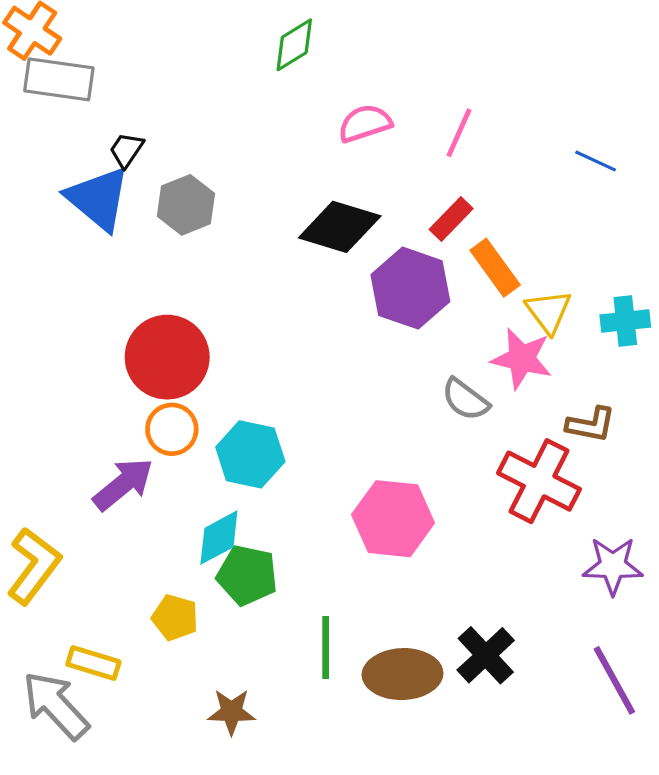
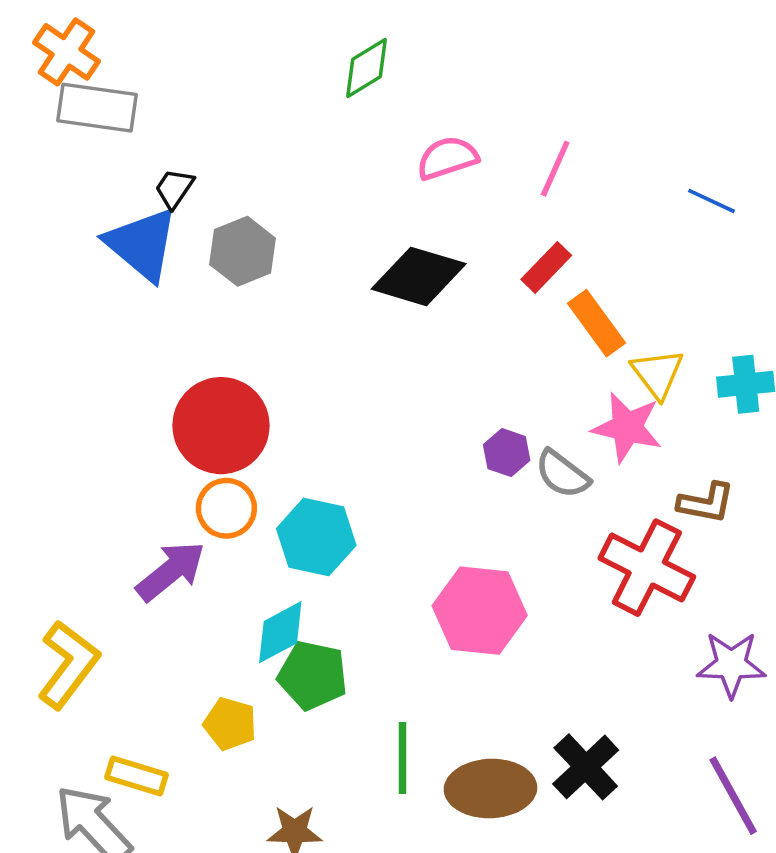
purple hexagon: (410, 288) -> (507, 453), moved, size x0.5

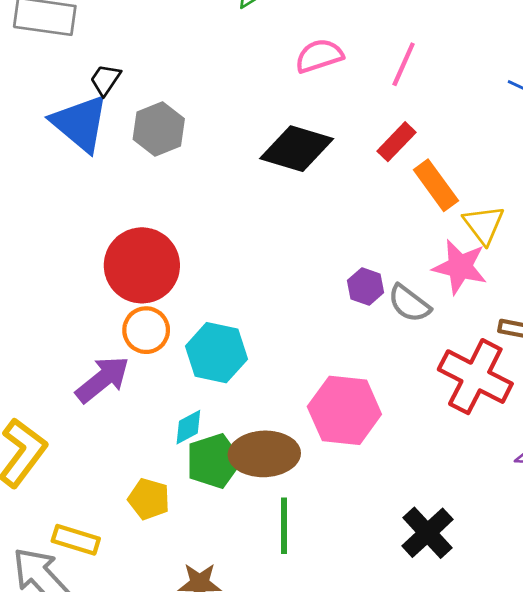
cyan diamond: (280, 632) -> (188, 427), size x0.7
green pentagon: (313, 675) -> (214, 461), turned -30
brown ellipse: (491, 789) -> (264, 454), moved

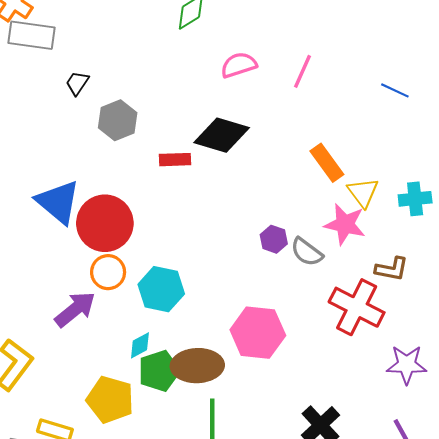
blue triangle: (80, 123) -> (58, 202), moved
red rectangle: (397, 142) -> (175, 160), moved, turned 44
yellow pentagon: (149, 499) -> (110, 400), size x1.5

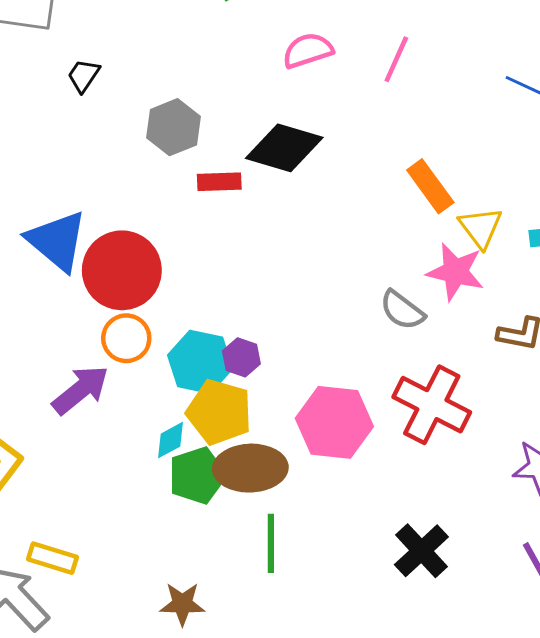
gray hexagon: (118, 120) -> (174, 127), moved
purple hexagon: (274, 239) -> (241, 357), moved
red cross: (357, 307) -> (432, 405), moved
yellow pentagon: (110, 400) -> (219, 412), moved

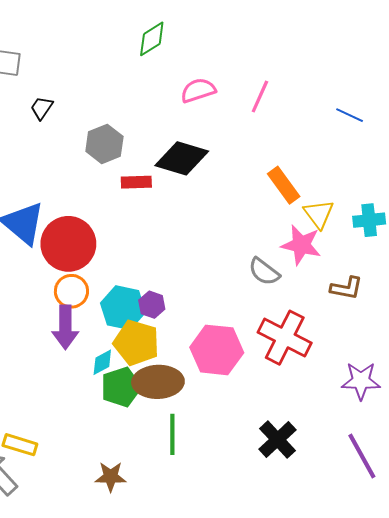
purple arrow: (81, 390) -> (65, 327), moved, turned 129

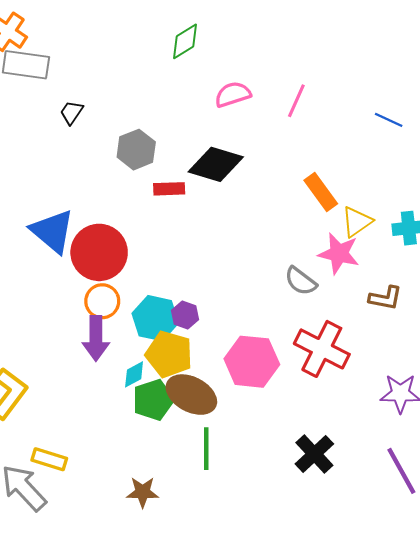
yellow triangle: (319, 214) -> (357, 222), turned 32
brown ellipse: (158, 382) -> (191, 395), turned 30

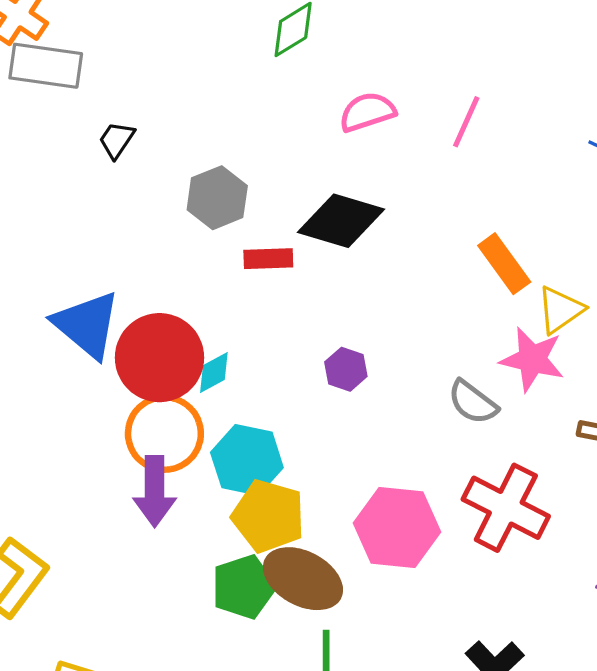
orange circle: (102, 301) -> (164, 434), size x1.4
purple hexagon: (185, 315) -> (346, 369), moved
cyan diamond: (134, 374) -> (214, 372), moved

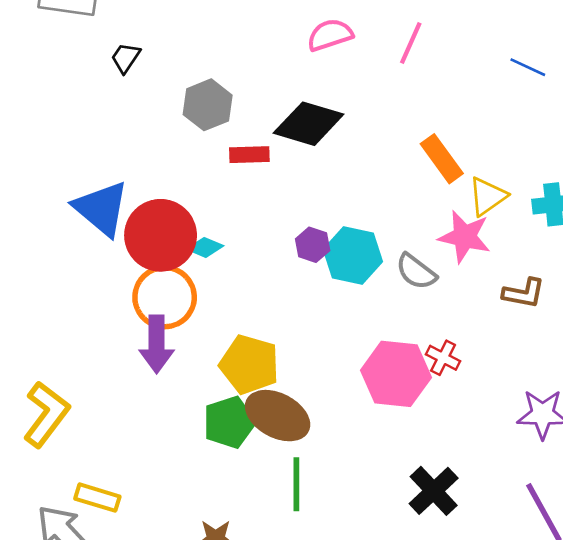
cyan diamond: (214, 372) -> (205, 247), turned 51
cyan hexagon: (247, 460) -> (353, 255), moved
red cross: (506, 508) -> (443, 358), size x0.5
pink hexagon: (397, 528) -> (396, 374), moved

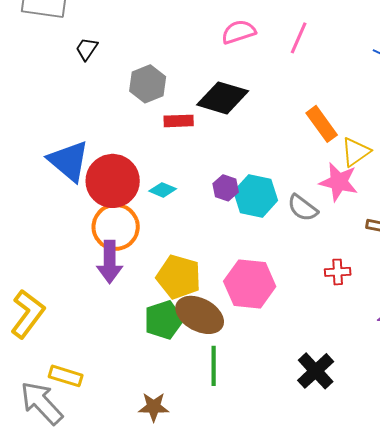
cyan diamond: (205, 247) -> (163, 190), moved
red cross: (443, 358) -> (338, 272), moved, turned -30
pink hexagon: (396, 374) -> (250, 284), moved

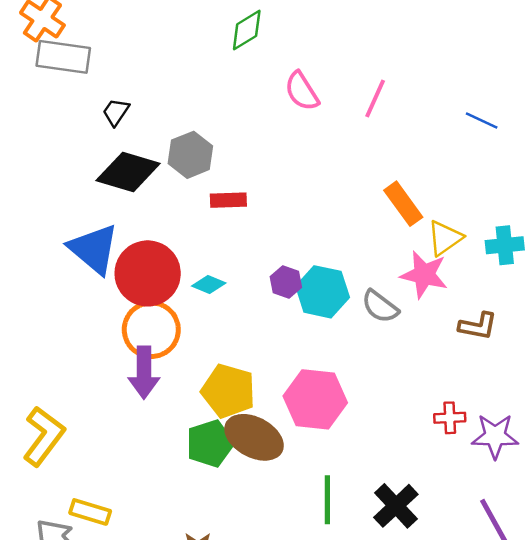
pink semicircle: (239, 32) -> (302, 91), turned -104
black diamond: (223, 98) -> (128, 172), moved
red cross: (338, 272) -> (450, 418), moved
green line: (214, 366) -> (327, 500), moved

